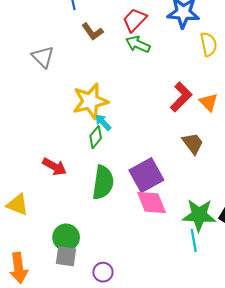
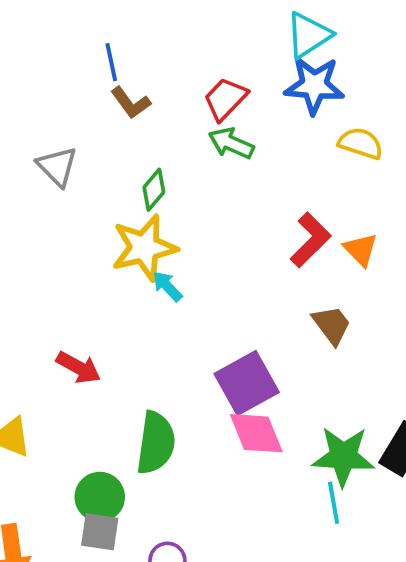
brown L-shape: (92, 32) -> (131, 103), moved
yellow semicircle: (209, 44) -> (361, 143), turned -60
green diamond: (96, 137) -> (154, 190), moved
green semicircle: (103, 182) -> (156, 443), moved

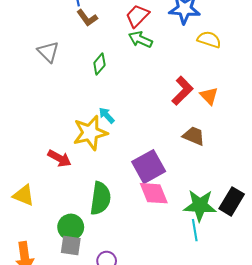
yellow star: (144, 248) -> (90, 133), moved
brown trapezoid: (332, 325) -> (194, 136), turned -30

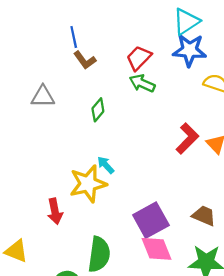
gray triangle: (48, 52) -> (43, 97), turned -45
brown trapezoid: (194, 136) -> (204, 216), moved
red arrow: (59, 158) -> (55, 211), turned 50

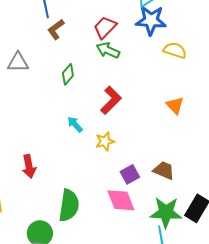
brown L-shape: (85, 60) -> (56, 29), turned 90
red L-shape: (187, 138) -> (111, 100), moved
yellow star: (88, 184) -> (105, 141), moved, size x0.6
purple square: (151, 220) -> (130, 174), moved, size x0.6

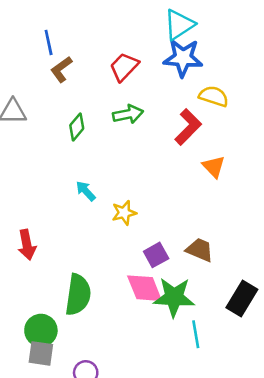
green arrow: (108, 50) -> (128, 114), moved, turned 145
red L-shape: (111, 100) -> (188, 127), moved
green star: (166, 212) -> (174, 297), moved

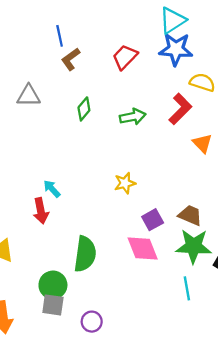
green arrow: (128, 114) -> (133, 117), moved
cyan arrow: (86, 191) -> (52, 189), moved
green star: (174, 297) -> (194, 246), moved

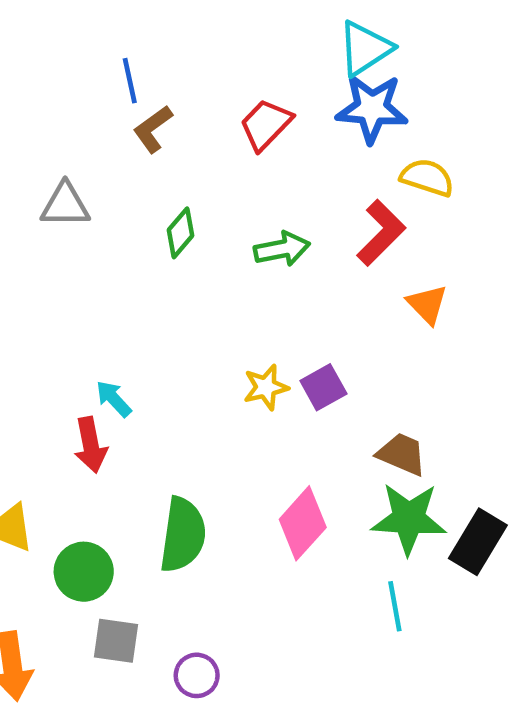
purple square: (153, 220) -> (323, 387), moved
pink diamond: (143, 248) -> (303, 523), turned 64
green circle: (53, 285) -> (84, 572), moved

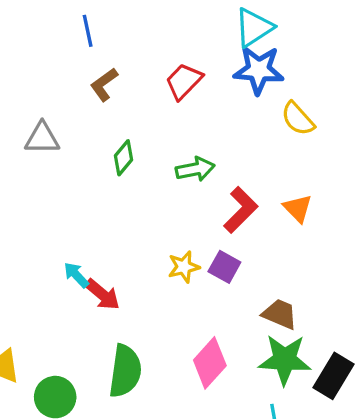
blue line: (130, 81) -> (88, 31), moved
yellow semicircle: (427, 177) -> (298, 119), turned -150
red L-shape: (381, 233) -> (241, 210), moved
purple square: (323, 387) -> (224, 267), turned -32
red arrow: (91, 445) -> (102, 295), moved, turned -39

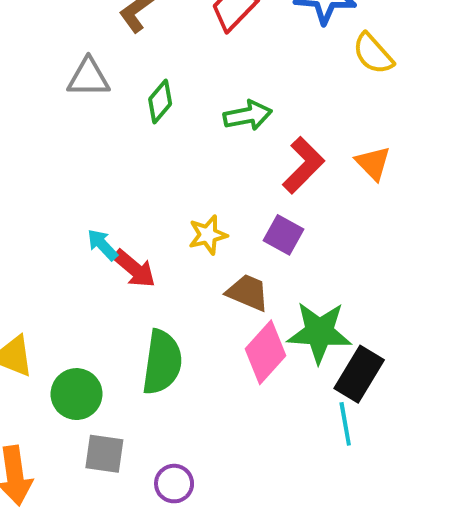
gray triangle: (42, 138) -> (88, 78), moved
yellow star: (184, 267) -> (208, 235), moved
brown trapezoid: (280, 314) -> (248, 293), moved
green star: (285, 360) -> (319, 332), moved
black rectangle: (334, 376) -> (359, 374), moved

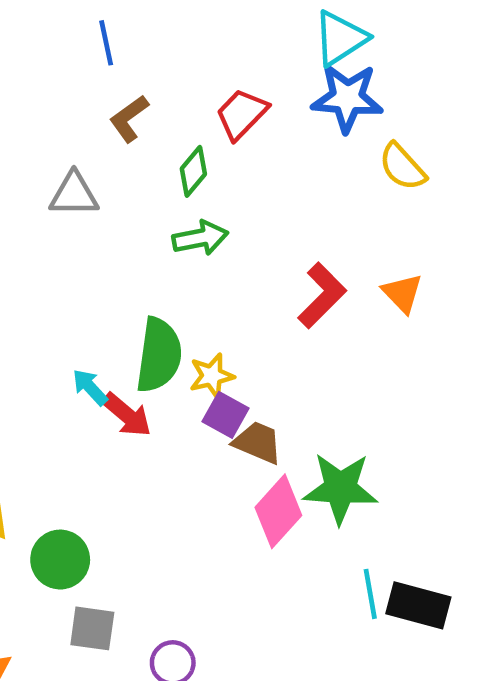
green diamond: (160, 101) -> (193, 171), moved
green arrow: (248, 115) -> (200, 238), moved
purple square: (283, 235) -> (226, 415), moved
green semicircle: (162, 362) -> (159, 355), moved
black rectangle: (359, 374) -> (418, 605), moved, turned 74

